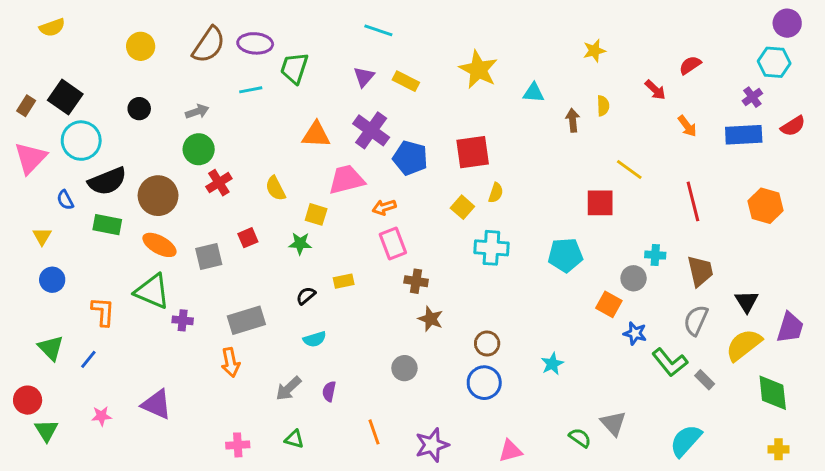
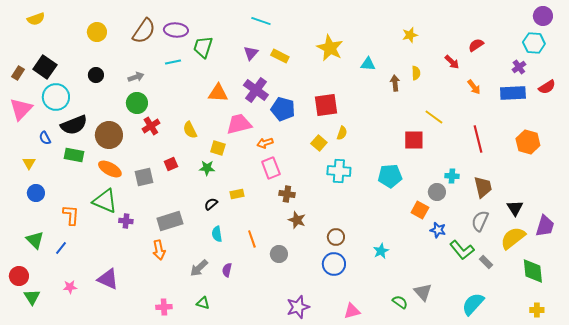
cyan semicircle: (315, 339) -> (217, 234), turned 98
orange line: (374, 432) -> (252, 239), moved

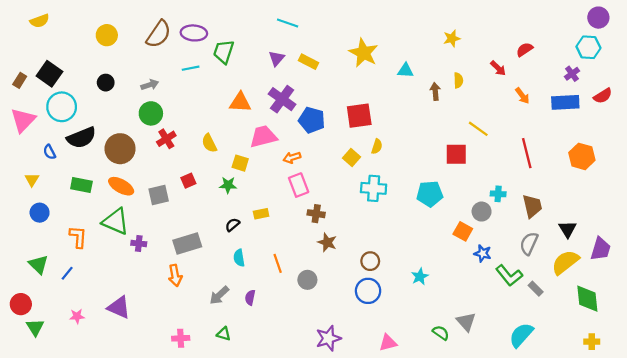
green rectangle: (74, 155) -> (81, 185), moved

